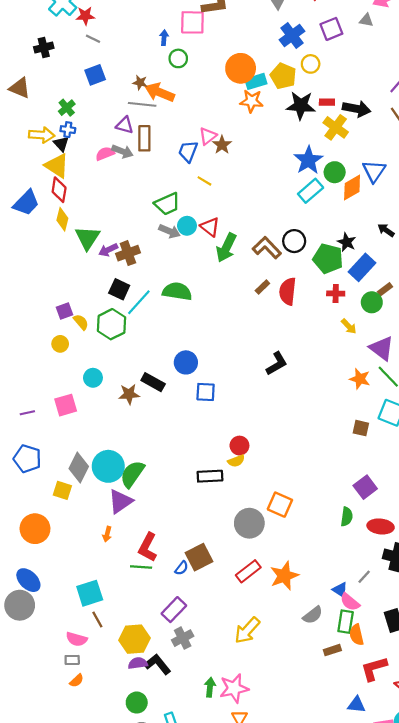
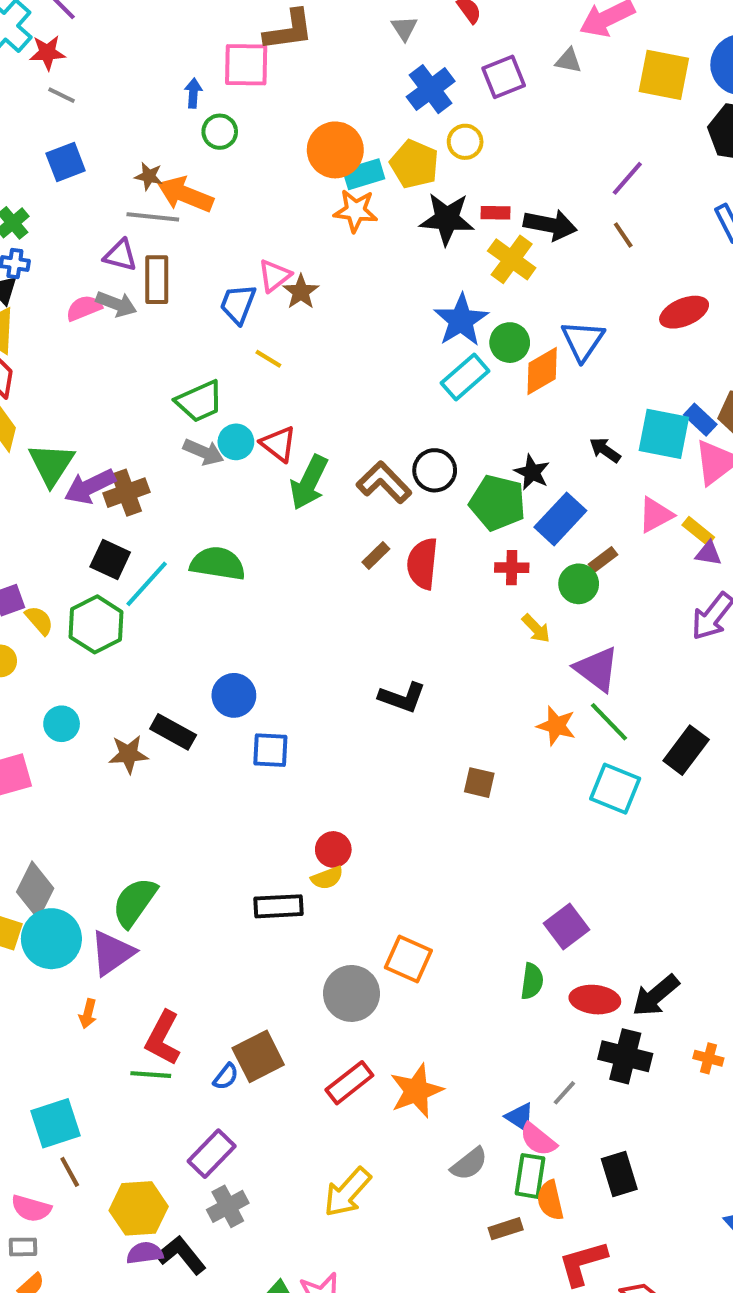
purple arrow: (108, 250) -> (90, 487), size x1.4
black L-shape: (277, 364) -> (402, 697), turned 50
brown square: (361, 428) -> (479, 783), moved
cyan circle: (108, 466) -> (51, 939), moved

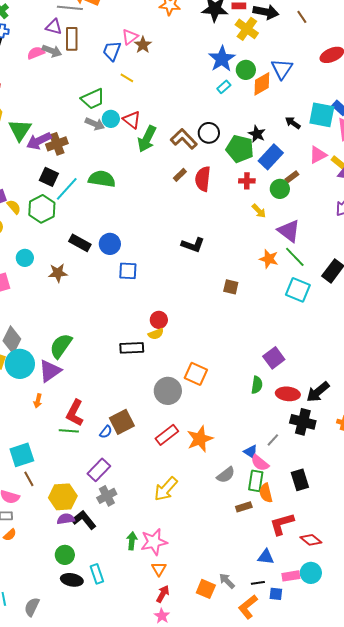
cyan rectangle: (465, 377) -> (224, 87), size x0.6
black rectangle: (173, 732) -> (80, 243), moved

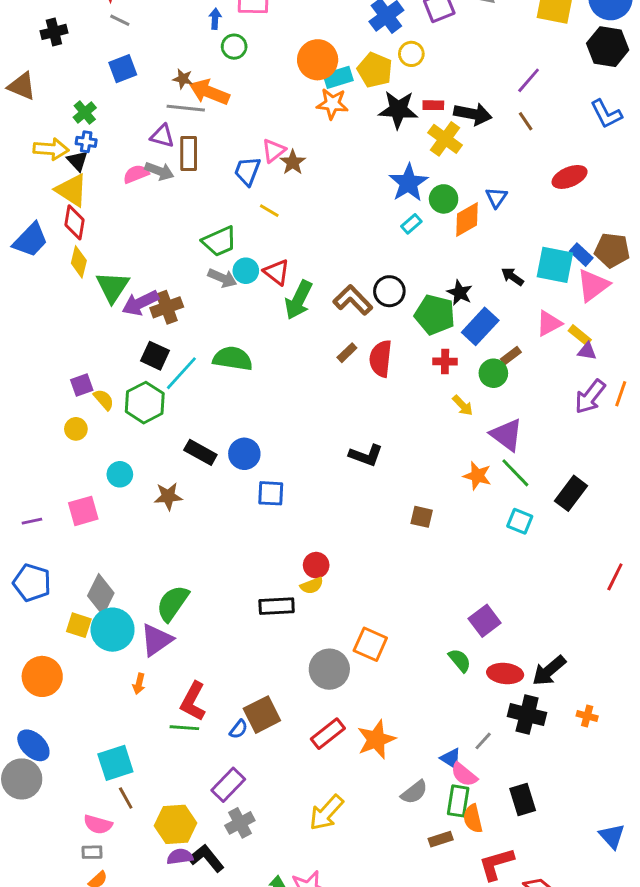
blue triangle: (282, 69) -> (496, 197), size x0.7
cyan square: (298, 290) -> (520, 521), size x0.7
green semicircle: (257, 385) -> (460, 660), turned -48

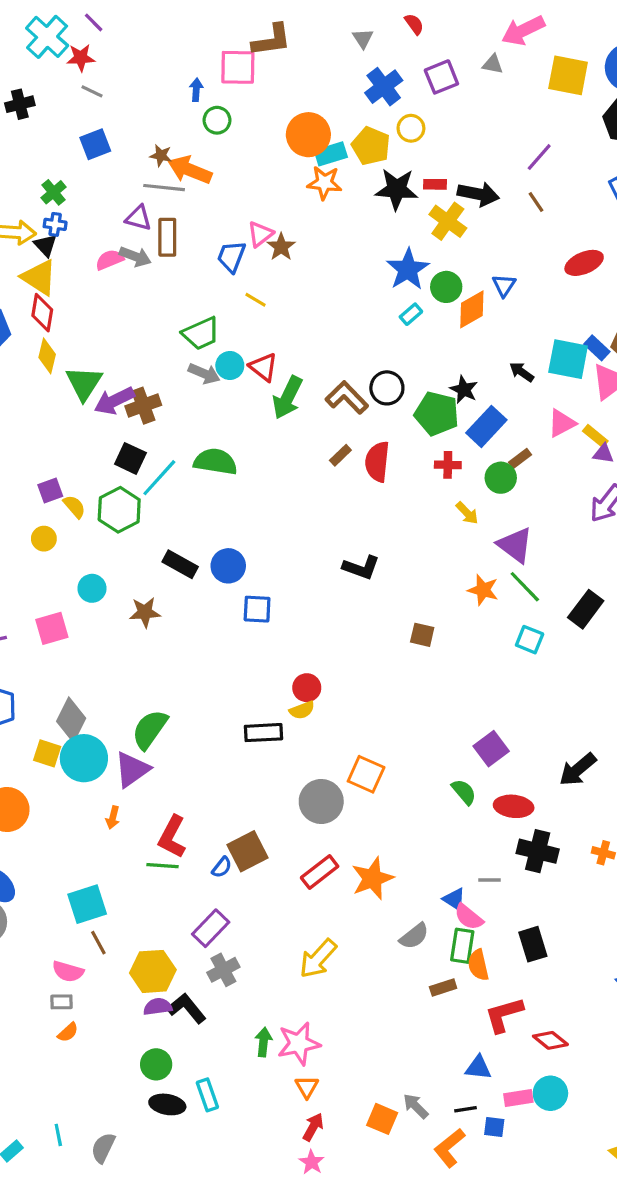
black arrow: (549, 671) -> (578, 769), moved
gray line: (483, 741) -> (490, 880), turned 48

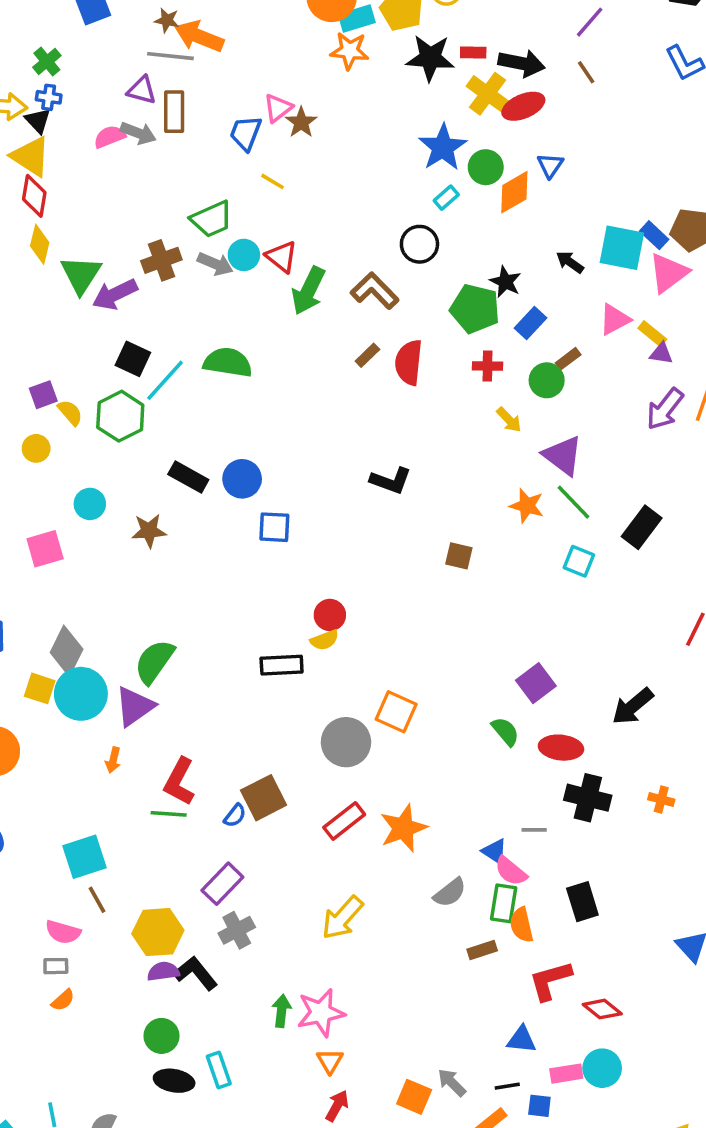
red ellipse: (584, 263) -> (523, 106), moved
black circle: (387, 388) -> (419, 244), moved
brown cross: (143, 406) -> (161, 260), moved
blue rectangle: (486, 426) -> (530, 323), size x0.7

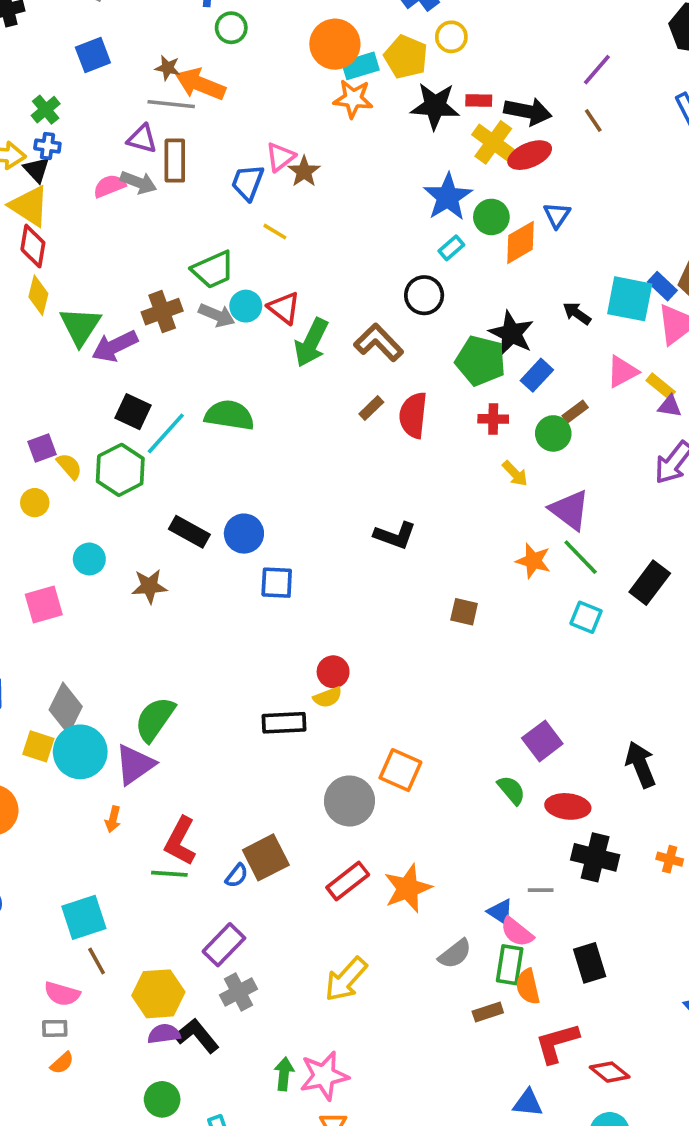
black star: (505, 282) -> (511, 333), size x1.4
black arrow: (633, 706) -> (641, 765), turned 108

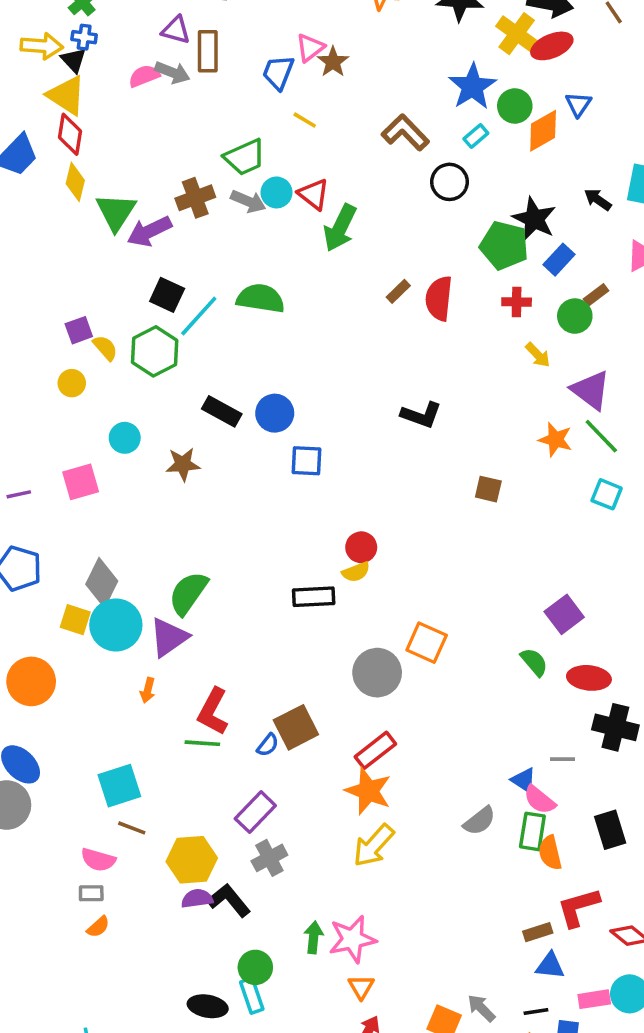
brown L-shape: (379, 342) -> (405, 132), moved
orange star: (408, 888) -> (368, 791), moved, turned -30
brown line: (97, 961) -> (132, 828), turned -40
brown rectangle: (488, 1012) -> (538, 932), moved
green circle: (162, 1099) -> (255, 967), moved

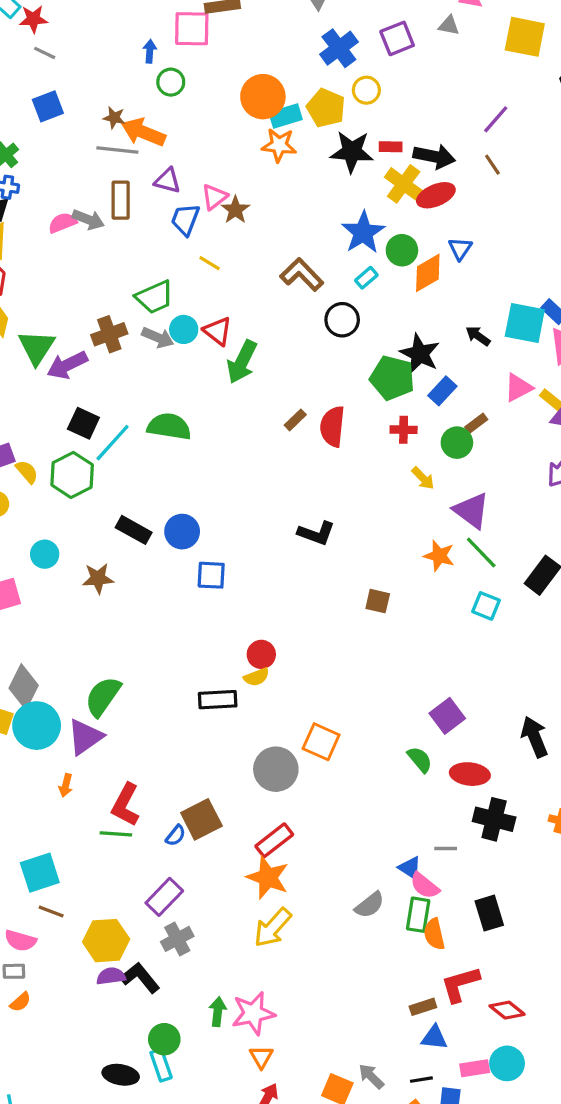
purple triangle: (176, 30) -> (168, 181), moved

